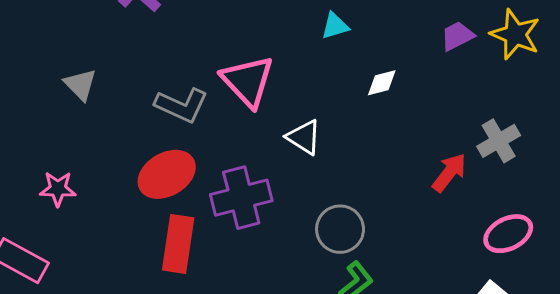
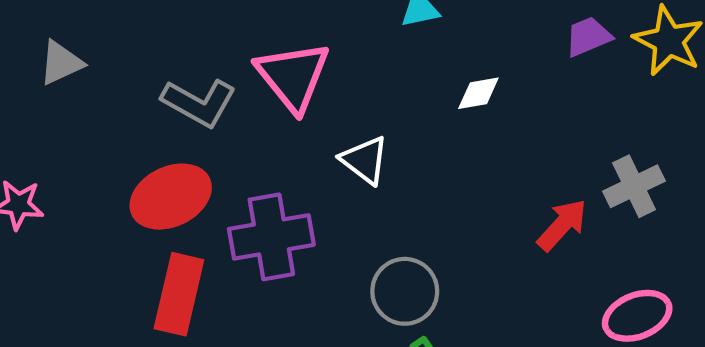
gray triangle: (80, 85) -> (61, 63), turned 45

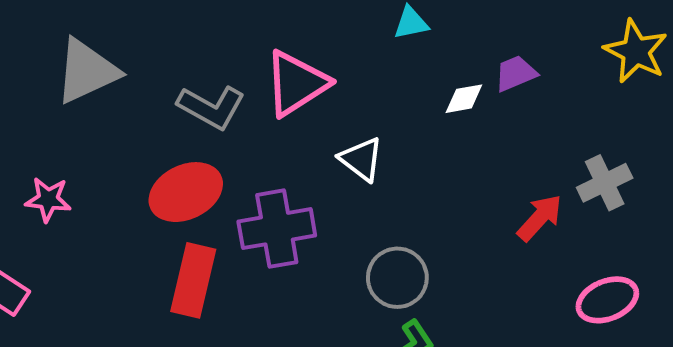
purple trapezoid: (588, 37) -> (516, 73), moved
gray triangle: (61, 63) -> (87, 71), size x1.6
pink triangle: (293, 76) -> (296, 83), turned 36

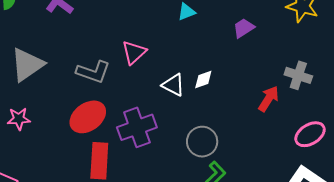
pink triangle: (296, 83) -> (134, 52), size x0.7
white diamond: (464, 99) -> (203, 80), moved
gray cross: (605, 183) -> (298, 75), turned -36
pink star: (48, 199) -> (19, 119), moved

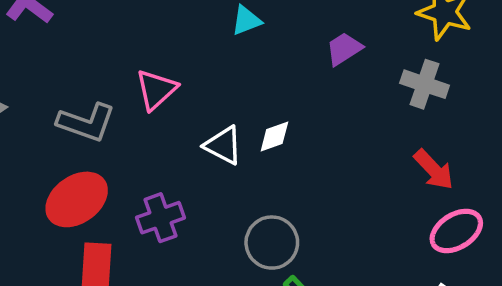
gray cross: (298, 75) -> (425, 84), moved
red arrow: (269, 99) -> (434, 170), moved, turned 104
purple cross: (137, 127) -> (161, 218), size x0.7

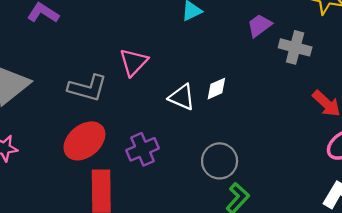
gray cross: (425, 84) -> (295, 47), moved

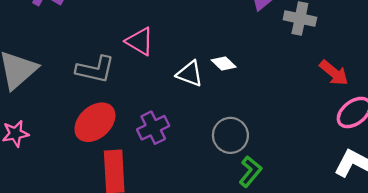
pink triangle: (133, 62) -> (140, 41), turned -40
white diamond: (216, 89) -> (224, 63), turned 70

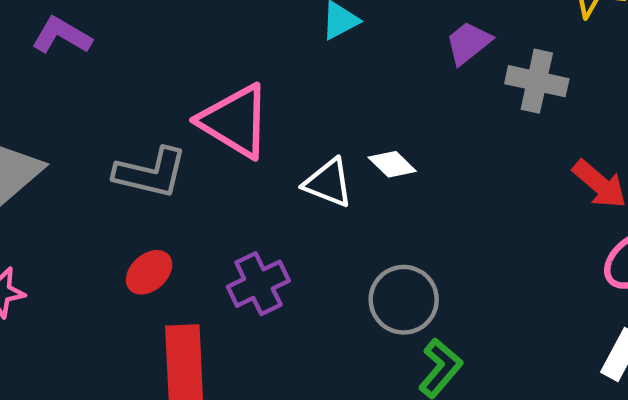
pink triangle: (140, 41) -> (235, 121), size x1.4
red ellipse: (95, 122) -> (149, 272), size x0.6

